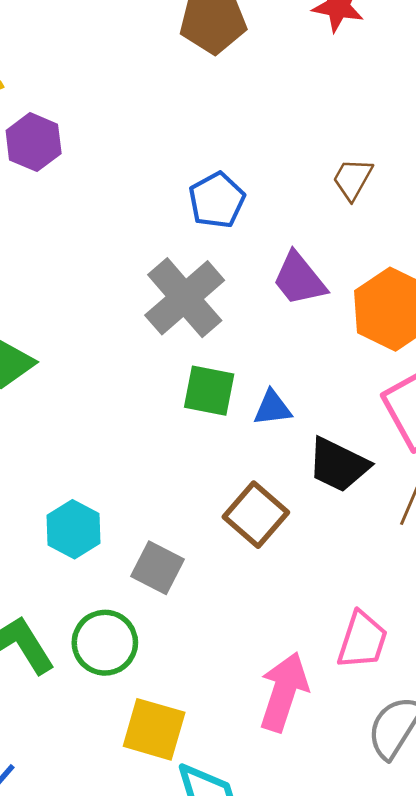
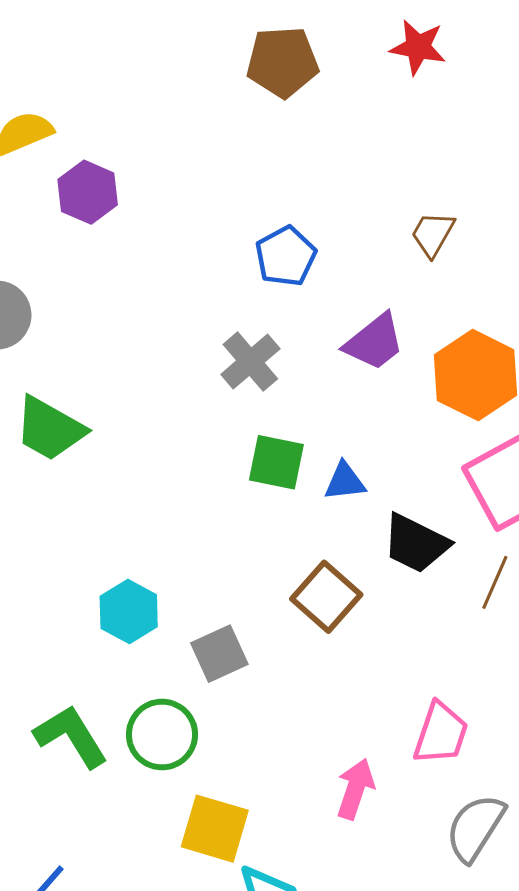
purple trapezoid: (299, 279) -> (374, 342), turned -90
gray cross: (185, 298) -> (250, 362), size x0.7
gray square: (157, 568) -> (219, 654), turned 38
pink arrow: (284, 692) -> (355, 789), size x0.7

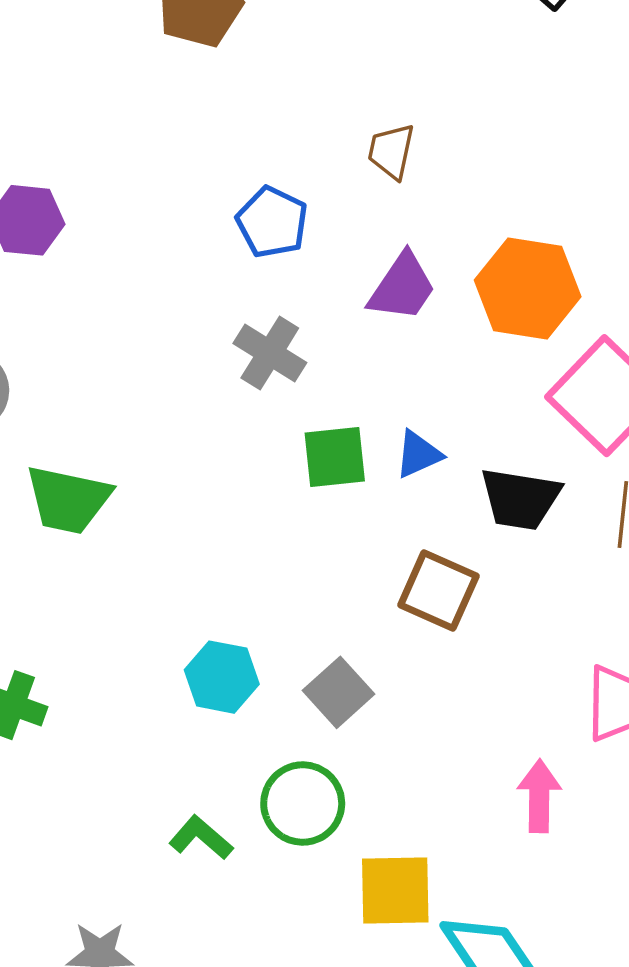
brown trapezoid: (433, 234) -> (391, 151), moved
green L-shape: (71, 736) -> (201, 838), size x0.7

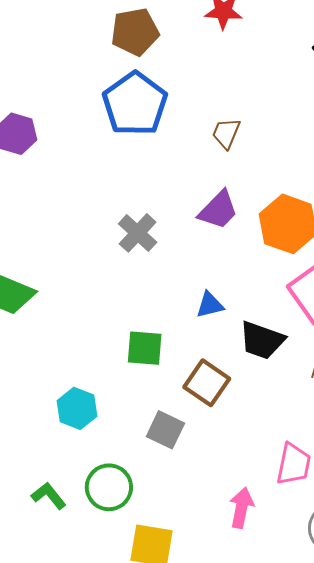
blue pentagon: (272, 222) -> (135, 104), moved, size x1.6
green square: (335, 457) -> (145, 348), moved
gray square: (339, 692) -> (165, 430), moved, turned -33

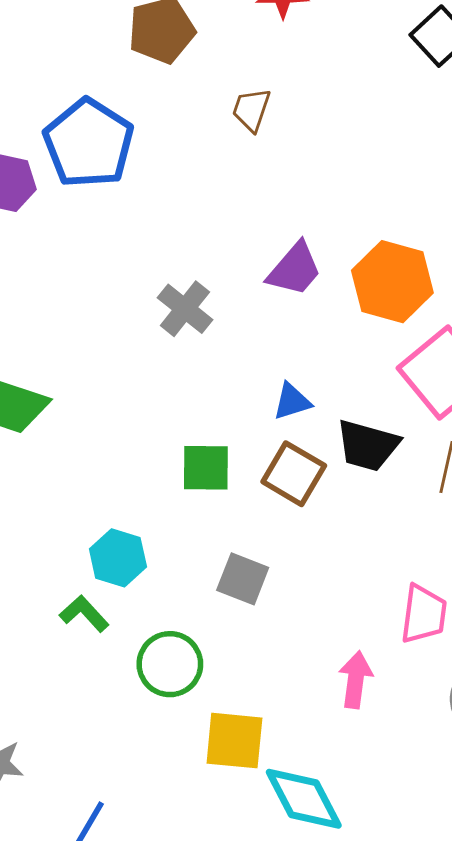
blue pentagon: (135, 104) -> (89, 143), moved
brown trapezoid: (226, 133) -> (251, 110), moved
brown square: (207, 383) -> (294, 474), moved
green L-shape: (49, 496) -> (84, 614), moved

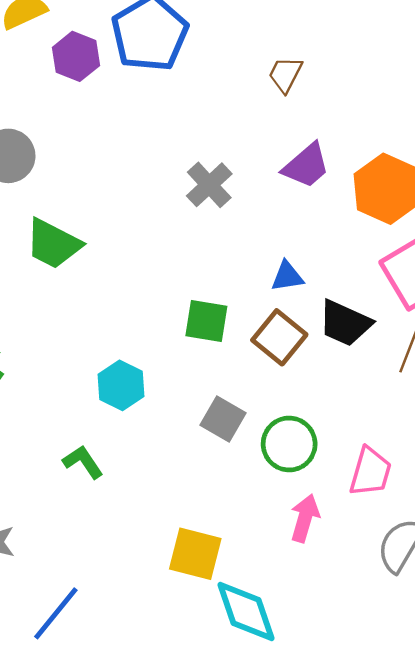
brown trapezoid: (251, 110) -> (285, 74), moved
green L-shape: (84, 614) -> (83, 462), moved
green circle: (170, 664) -> (289, 444), moved

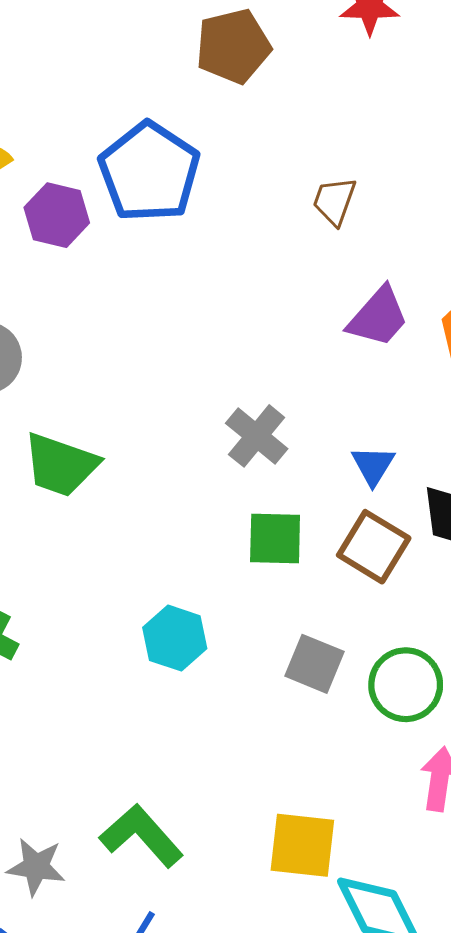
gray cross: (209, 185) -> (257, 436), moved
blue triangle: (287, 276) -> (373, 465), turned -42
green L-shape: (83, 462) -> (141, 836), moved, size x1.5

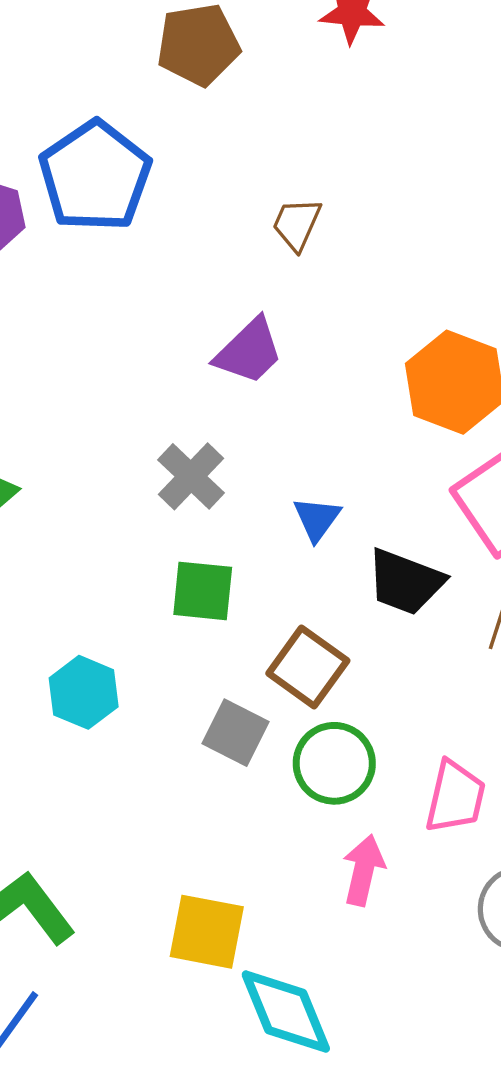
purple trapezoid: (378, 317) -> (249, 351), moved
brown square: (374, 547) -> (308, 667), moved

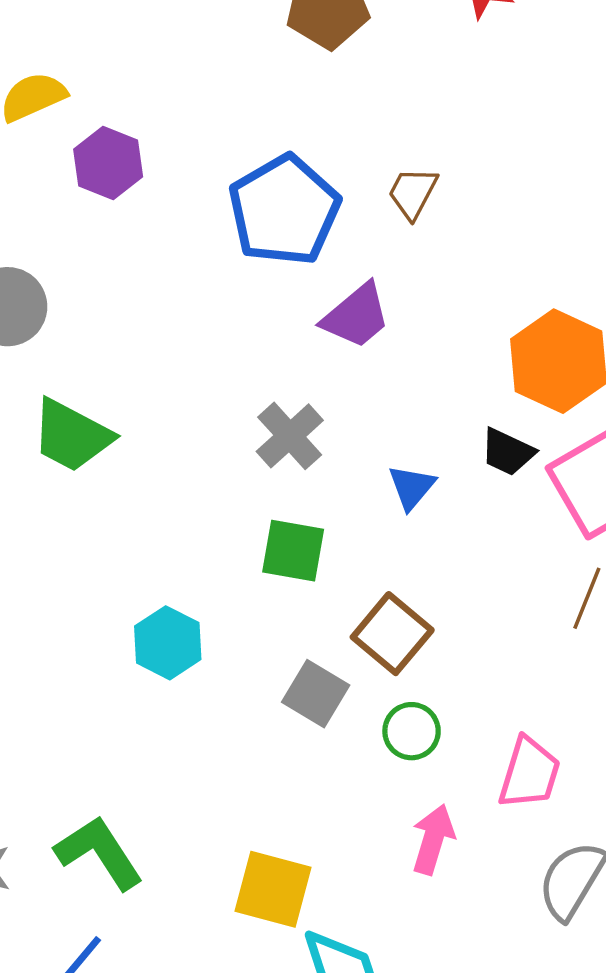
blue pentagon: (95, 176) -> (284, 210), moved
black trapezoid: (405, 582) -> (508, 452), moved, size x0.7
green circle: (334, 763) -> (412, 731), size x0.7

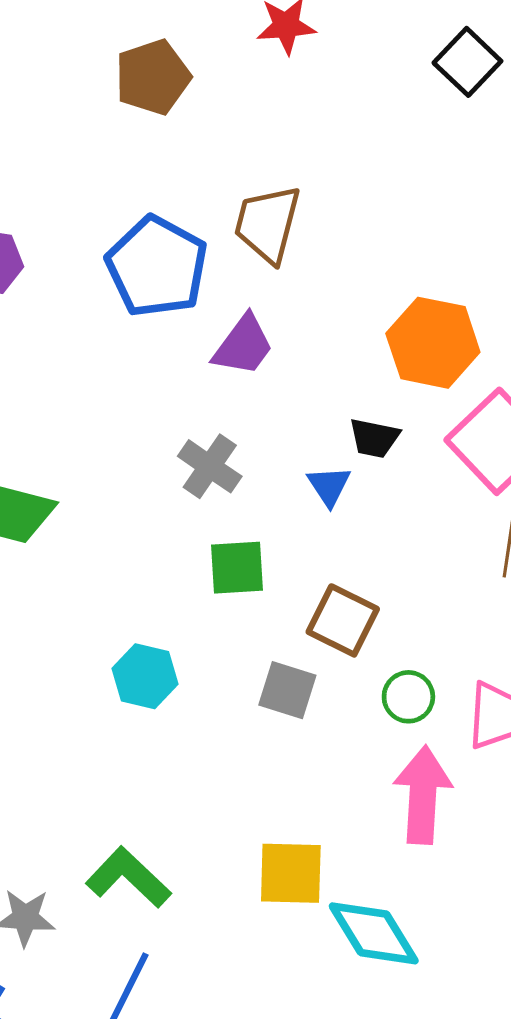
brown trapezoid: (413, 193) -> (268, 224), size x1.6
black trapezoid: (508, 452) -> (374, 438), moved
green circle: (412, 731) -> (408, 697), moved
pink arrow: (433, 839) -> (423, 795), size x1.5

